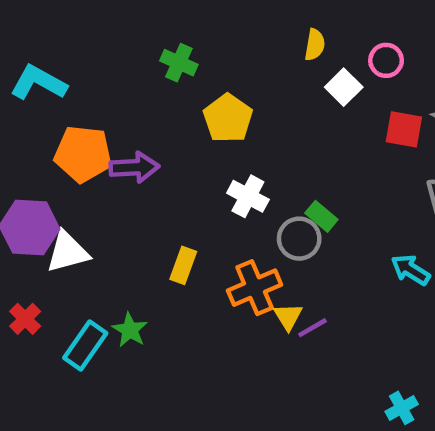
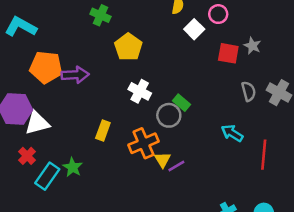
red cross: (25, 319) -> (27, 156), moved

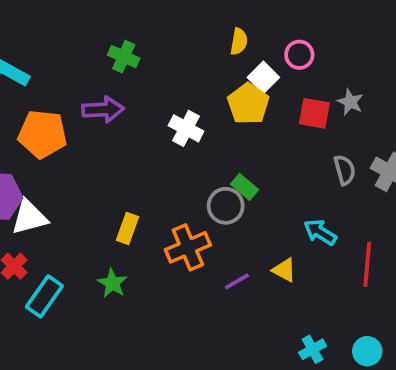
yellow pentagon: (128, 47) -> (248, 104), moved
purple arrow: (75, 75) -> (103, 110), moved
white cross: (140, 91) -> (186, 128), moved
yellow triangle: (162, 160) -> (284, 270), moved, turned -30
green star: (73, 167) -> (112, 283), moved

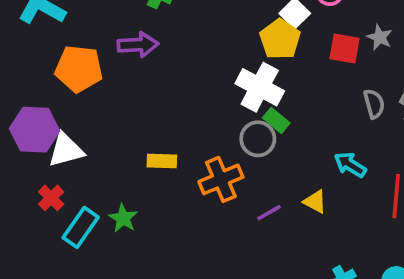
white cross: (186, 128) -> (260, 87), moved, size x1.4
yellow rectangle: (127, 228) -> (162, 161), turned 72
green star: (112, 283) -> (123, 218), moved

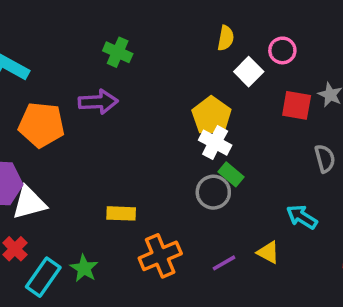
yellow pentagon: (280, 39) -> (212, 116), moved
white cross: (260, 87) -> (215, 143), size x0.7
orange cross: (221, 179) -> (160, 256), moved

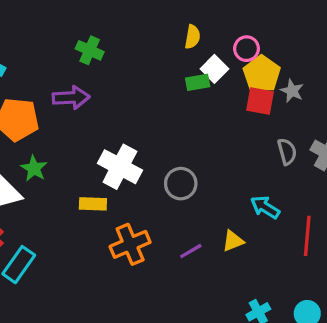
yellow pentagon: (212, 116) -> (262, 74), moved
white cross: (215, 143) -> (120, 167), moved, size x1.4
green rectangle: (231, 174) -> (198, 82), moved, turned -50
yellow triangle: (268, 252) -> (233, 241), turned -50
green star: (84, 268) -> (34, 168), moved

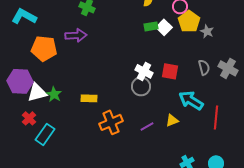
white square: (214, 69) -> (164, 27), moved
red square: (260, 101) -> (170, 71), moved
white cross: (120, 167) -> (144, 71), moved, size x0.7
green star: (34, 168) -> (54, 94), moved
cyan arrow: (265, 207) -> (191, 100), size x1.4

